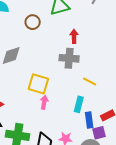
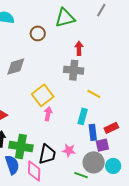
yellow square: (38, 84) -> (43, 95), turned 35

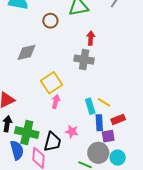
yellow line: (94, 94) -> (104, 102), moved
cyan rectangle: (83, 116) -> (90, 106), turned -35
pink star: (69, 150) -> (72, 132), moved

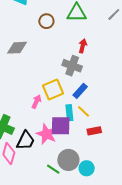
yellow square: (52, 83) -> (53, 90), moved
blue rectangle: (99, 123) -> (80, 91), moved, turned 35
pink star: (72, 132) -> (46, 134), size x1.5
purple square: (108, 136) -> (61, 126), moved, size x1.5

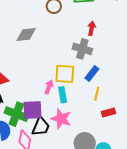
yellow square: (53, 90) -> (65, 74), turned 30
yellow line: (84, 111) -> (97, 94), turned 64
cyan rectangle: (69, 113) -> (63, 95), moved
purple square: (61, 126) -> (33, 110), moved

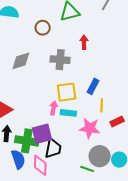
gray cross: (82, 49) -> (60, 60), moved
cyan rectangle: (63, 95) -> (68, 113), turned -63
pink star: (61, 119) -> (90, 128), moved

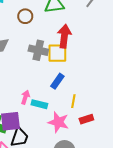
red arrow: (84, 42) -> (64, 36), size x1.6
blue rectangle: (93, 86) -> (57, 81), moved
yellow square: (67, 92) -> (57, 53), moved

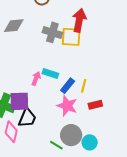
blue rectangle: (57, 81) -> (68, 86), moved
cyan rectangle: (39, 104) -> (50, 73), moved

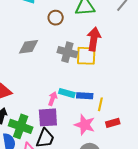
blue rectangle: (68, 86) -> (85, 96), moved, turned 56
purple square: (19, 101) -> (48, 117), moved

